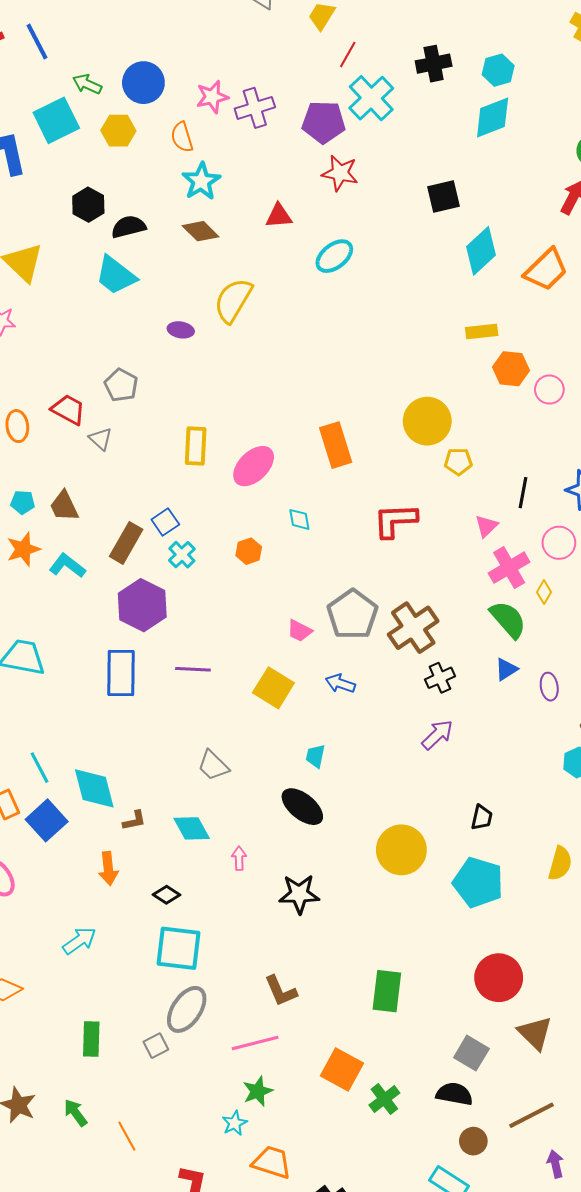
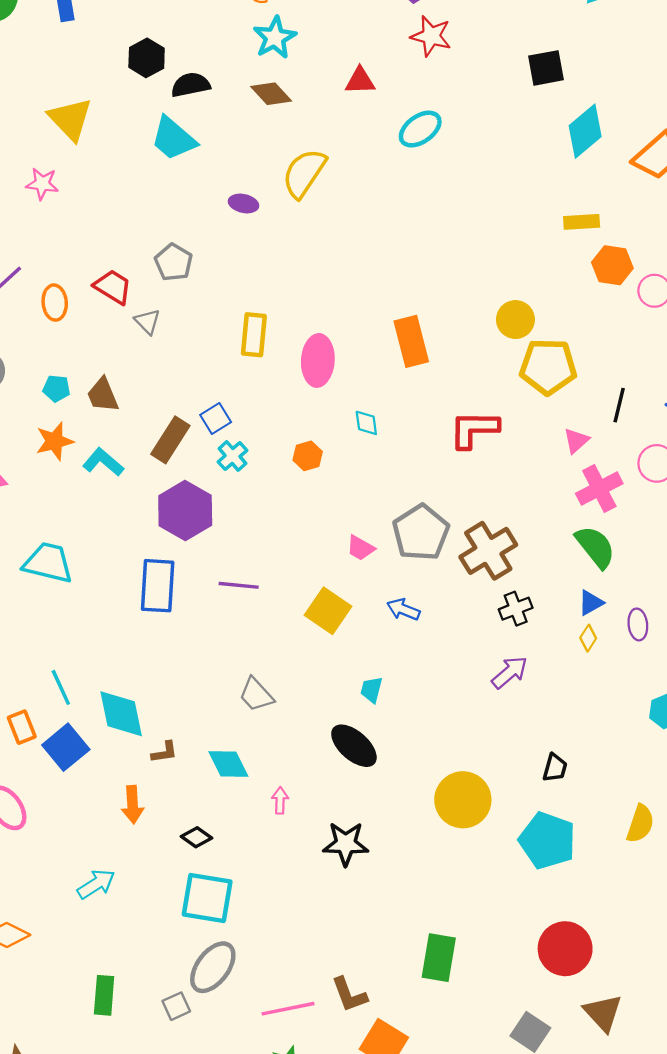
yellow circle: (427, 421) -> (515, 320), size x0.7
yellow pentagon: (458, 462) -> (548, 367), size x1.8
pink ellipse: (254, 466) -> (318, 360), turned -45
yellow diamond: (544, 592) -> (588, 638), moved
brown L-shape: (281, 991) -> (349, 995), moved

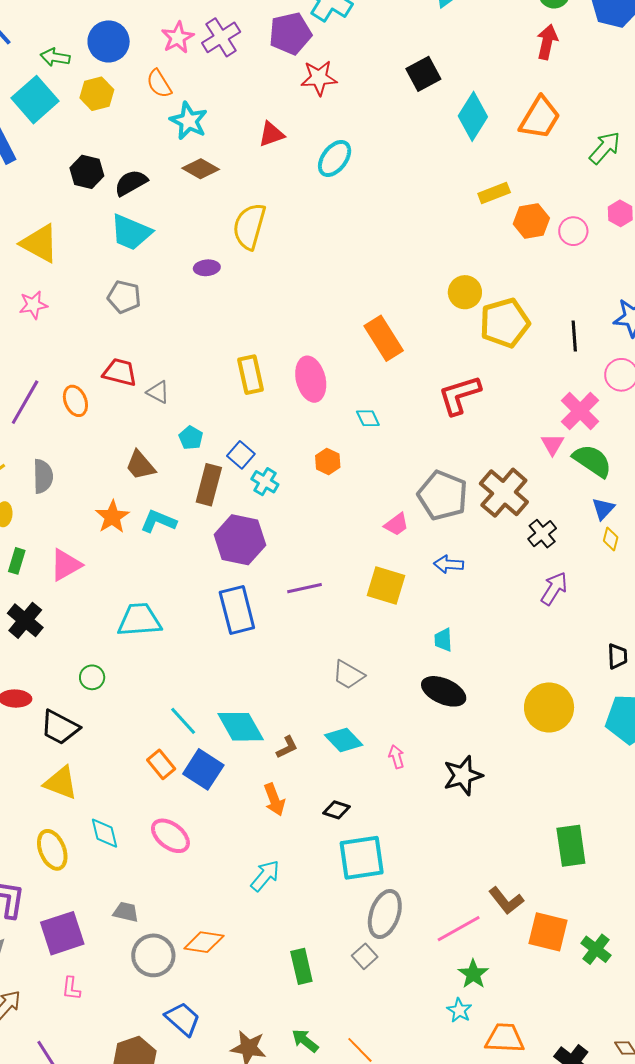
gray pentagon: (174, 262) -> (124, 297), moved
cyan pentagon: (56, 388) -> (191, 438), moved, turned -30
pink triangle: (576, 441) -> (553, 444), moved
pink trapezoid: (360, 548) -> (396, 524), turned -48

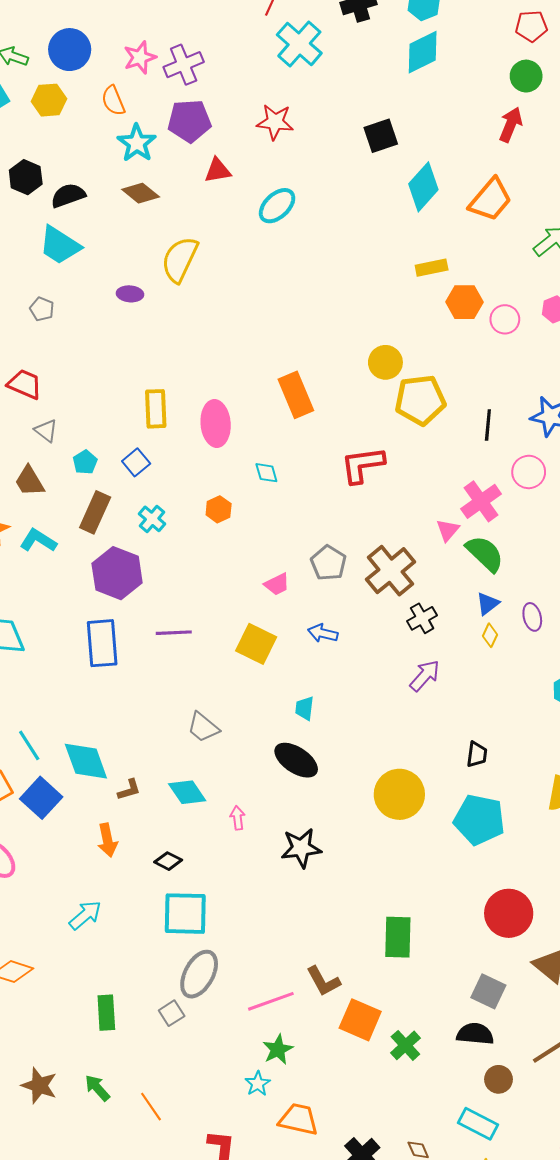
purple pentagon: (290, 33) -> (189, 121), moved
gray pentagon: (124, 297) -> (42, 309), size x0.7
gray triangle: (158, 392) -> (46, 431), moved
blue square: (241, 455) -> (136, 462), moved
gray pentagon: (443, 495) -> (328, 563), size x0.7

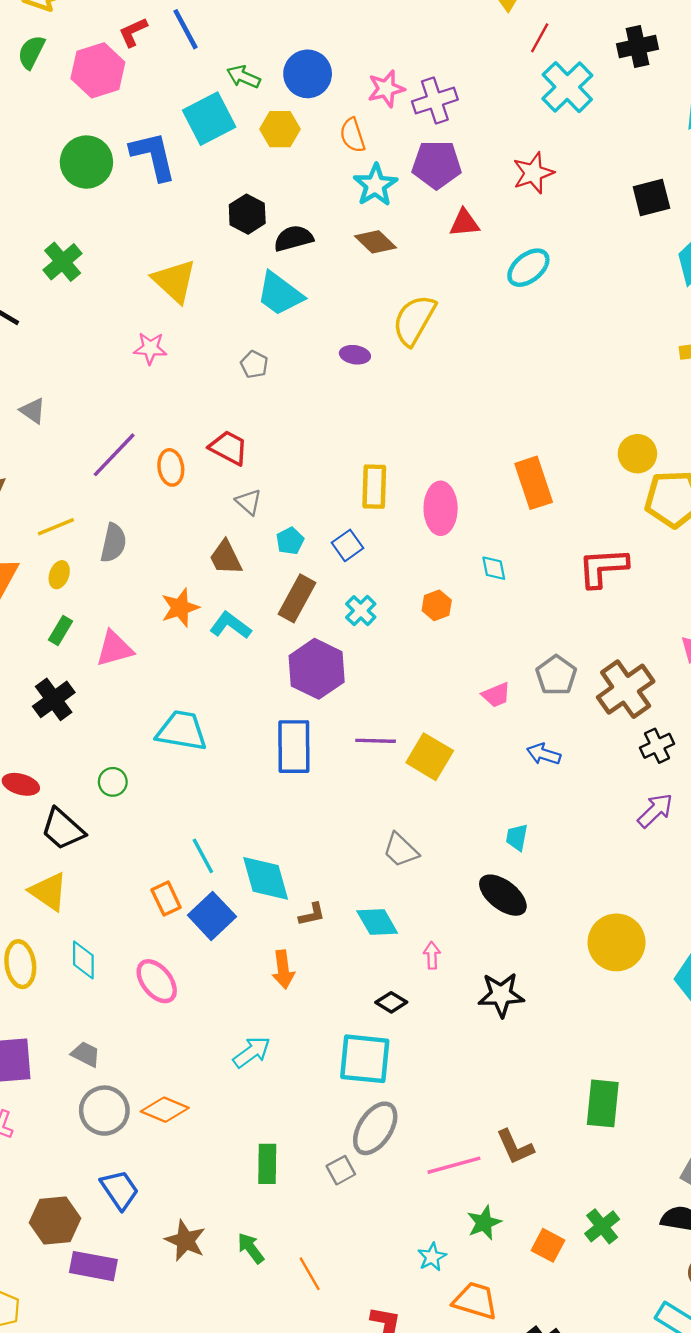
red star: (275, 122) -> (533, 173), turned -30
yellow square: (256, 644) -> (430, 757), moved
black diamond: (168, 861) -> (391, 1002), moved
orange square: (360, 1020) -> (548, 1245), moved, size x0.7
green star: (278, 1049) -> (484, 1223), moved

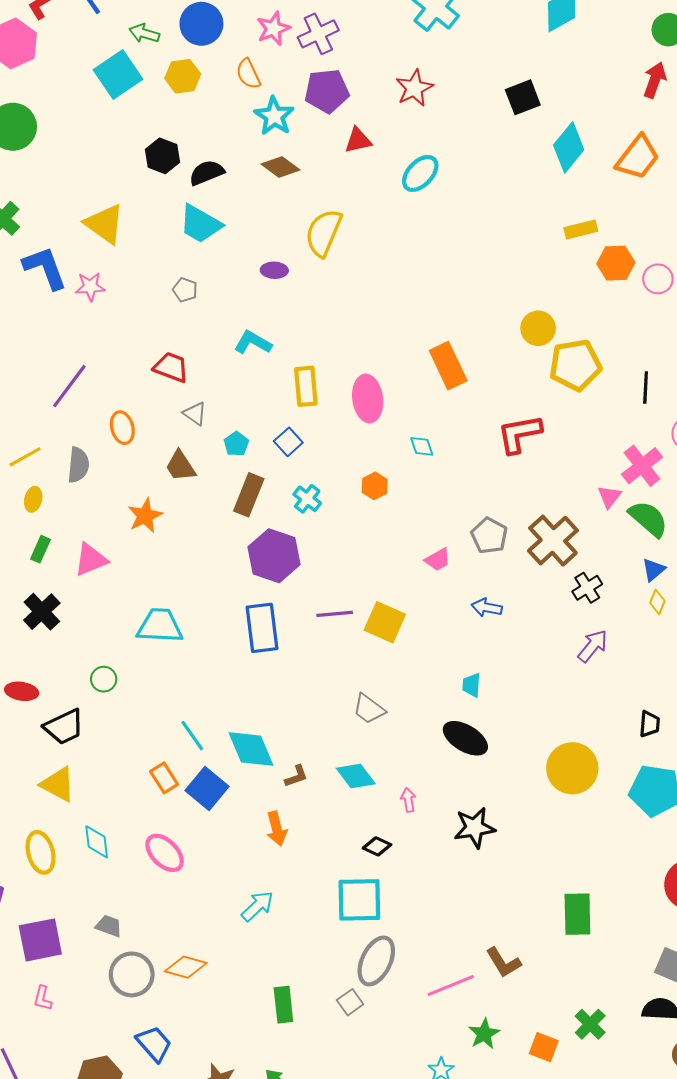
blue L-shape: (153, 156) -> (45, 268), moved
orange ellipse: (171, 467) -> (122, 428), moved
cyan L-shape: (230, 625) -> (253, 343), moved
black trapezoid: (63, 829) -> (64, 727), turned -60

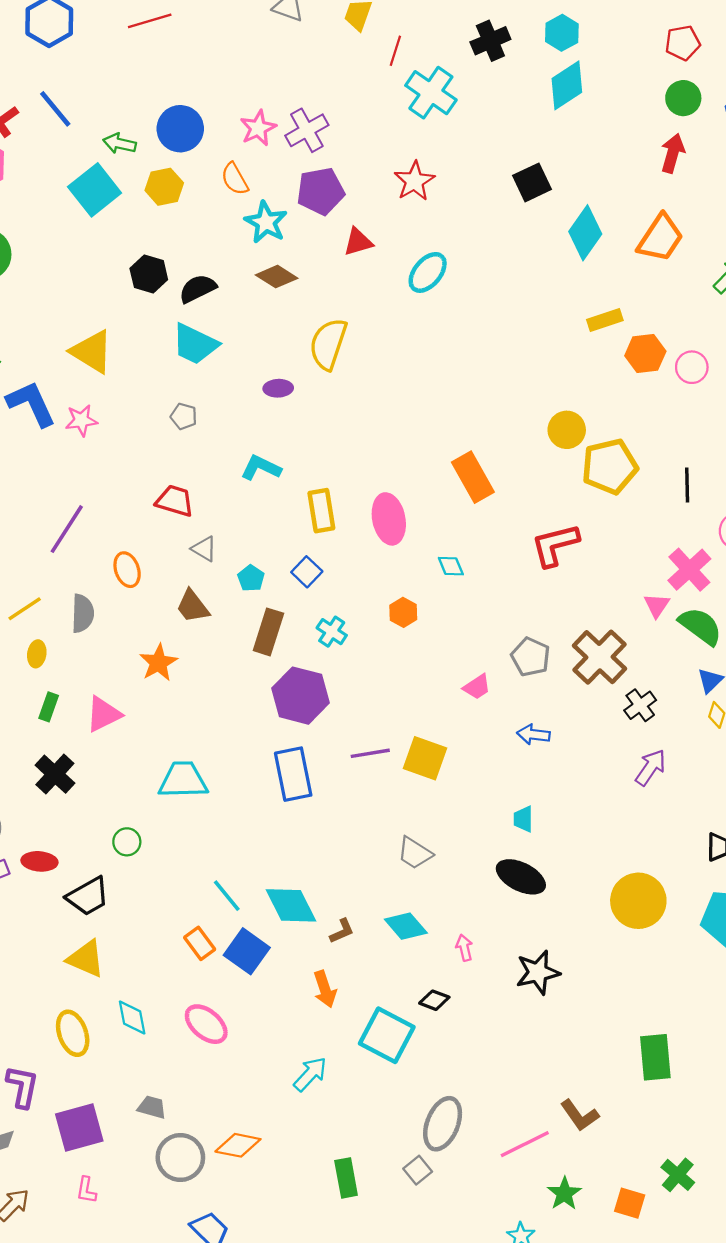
cyan square: (359, 900) -> (387, 1035), moved, turned 33

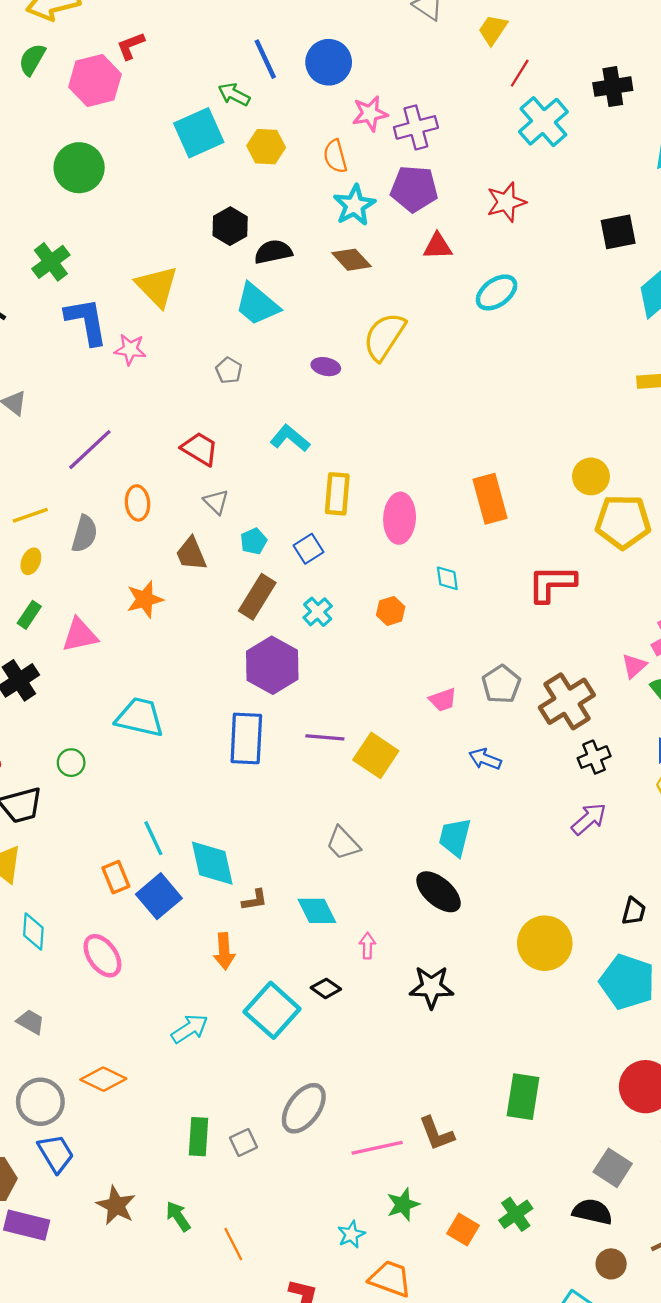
blue line: (55, 109) -> (265, 59), moved
blue circle: (180, 129) -> (329, 62), moved
cyan trapezoid: (523, 819) -> (455, 837), size x1.5
gray circle: (180, 1158) -> (40, 1102), moved
gray square: (418, 1170) -> (244, 1143), moved

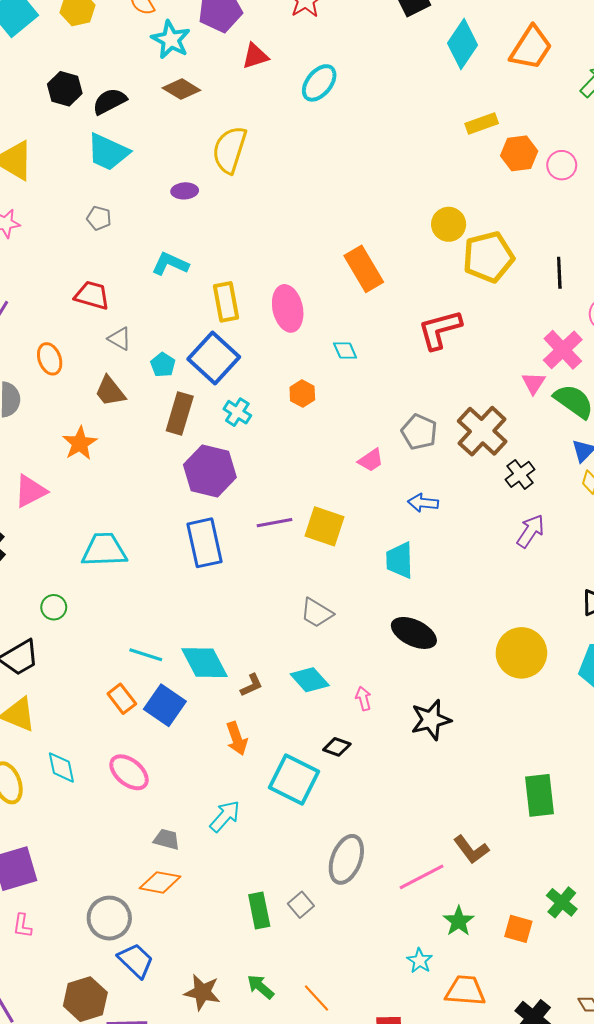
blue square: (308, 549) -> (214, 358), size x1.8
cyan trapezoid: (455, 837) -> (400, 560), moved
cyan line: (153, 838) -> (146, 655), turned -32
gray trapezoid: (30, 1022) -> (167, 839), moved

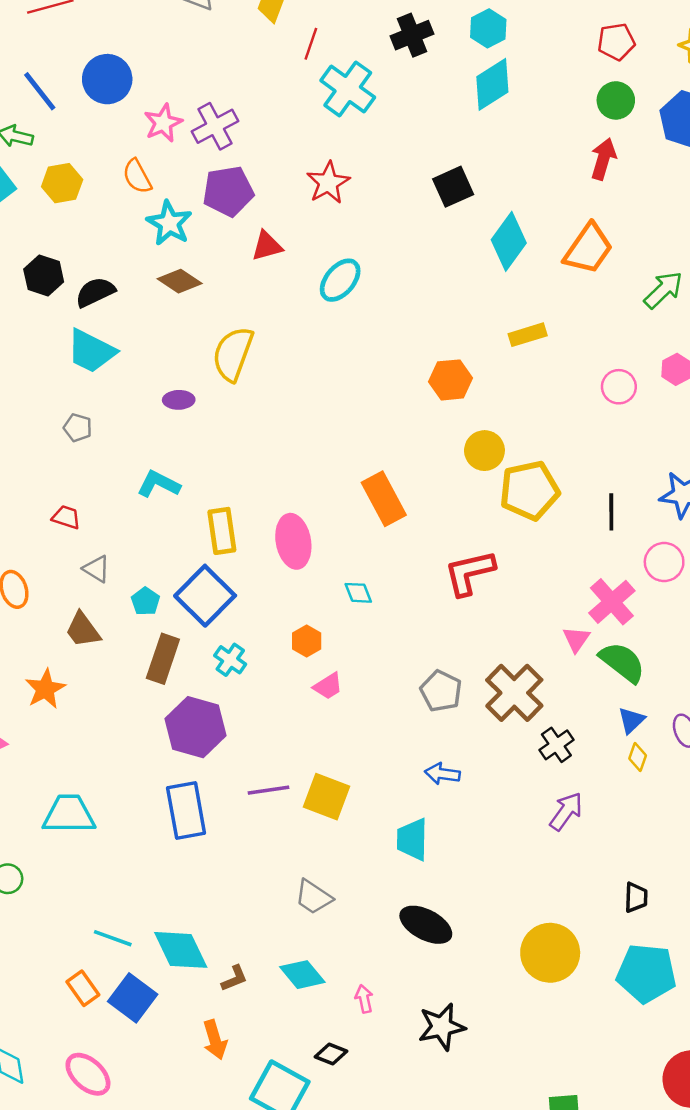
orange hexagon: (519, 153) -> (451, 380), moved
red trapezoid: (92, 295) -> (66, 517), size x0.7
pink trapezoid: (371, 460) -> (328, 686), moved

